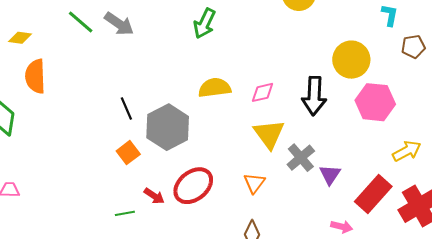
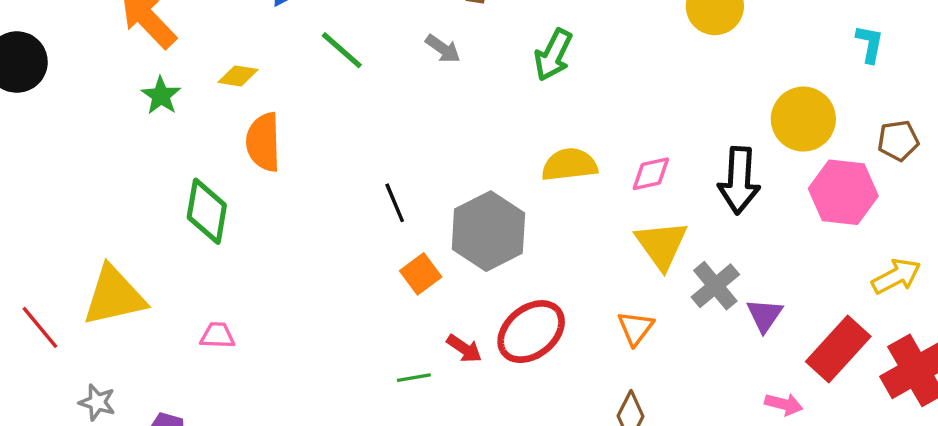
gray arrow: (119, 24) -> (443, 49), moved, size x0.7
brown pentagon: (413, 47) -> (898, 140), moved
black line: (126, 109) -> (395, 203), moved

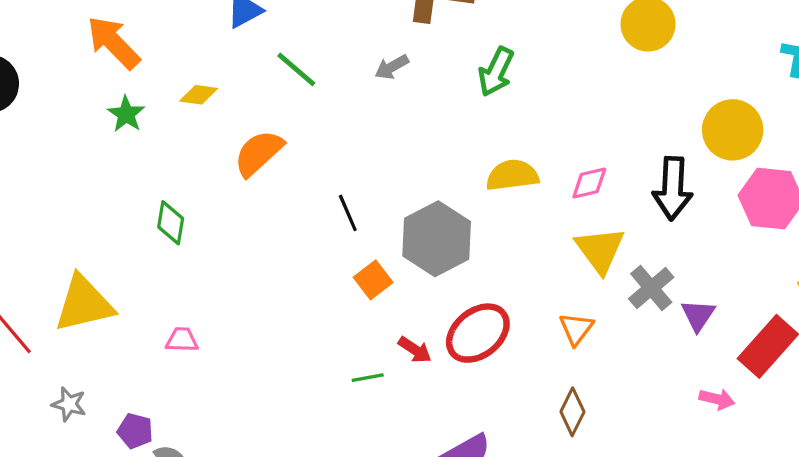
gray arrow: (443, 49) -> (392, 67), turned 116
orange semicircle: (263, 142) -> (259, 153), moved, turned 50
green diamond: (207, 211) -> (171, 223), size x0.7

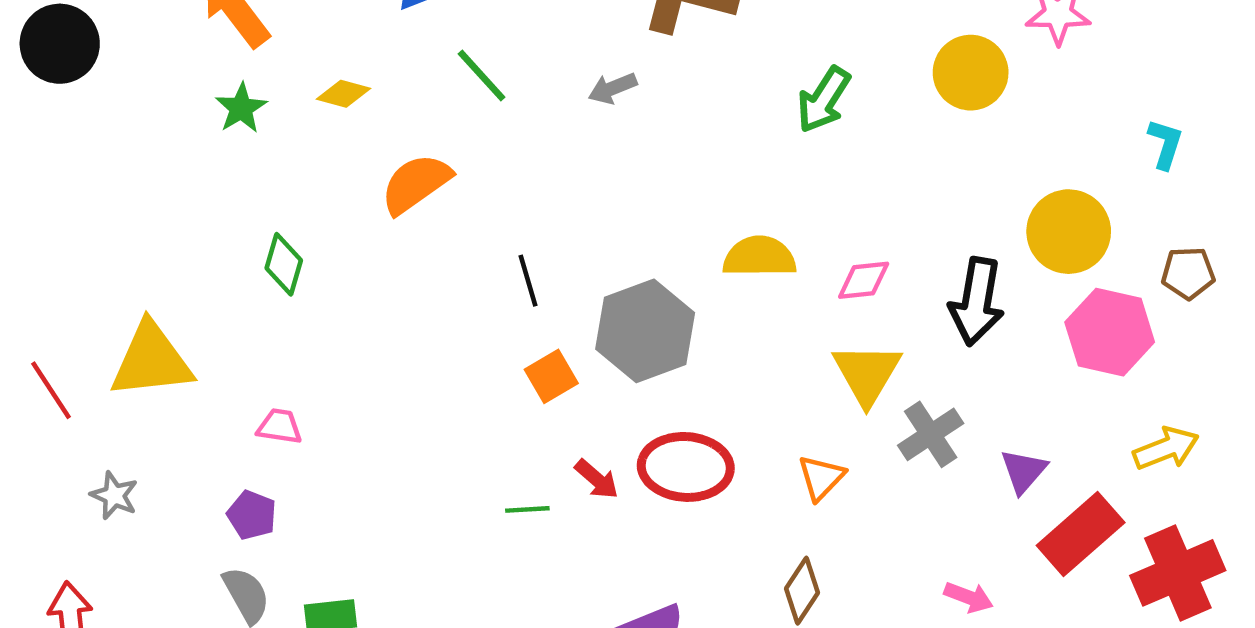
green arrow: (496, 72) -> (824, 100), moved
purple triangle: (698, 315) -> (1024, 471), moved
red ellipse: (478, 333) -> (686, 467), turned 36
pink arrow: (717, 399) -> (969, 597), moved
purple pentagon: (135, 431) -> (252, 515), moved

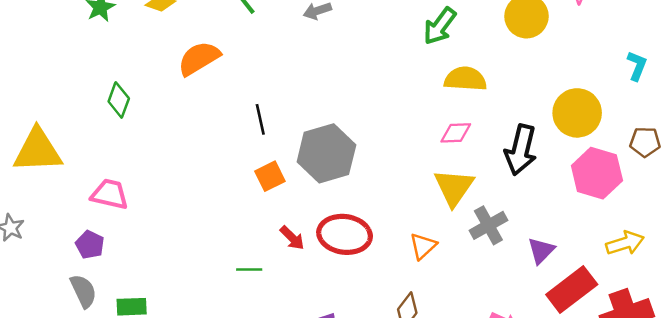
yellow semicircle: (759, 257) -> (465, 79), moved
pink trapezoid: (279, 426) -> (110, 194), size x1.4
green line: (527, 509) -> (249, 269), moved

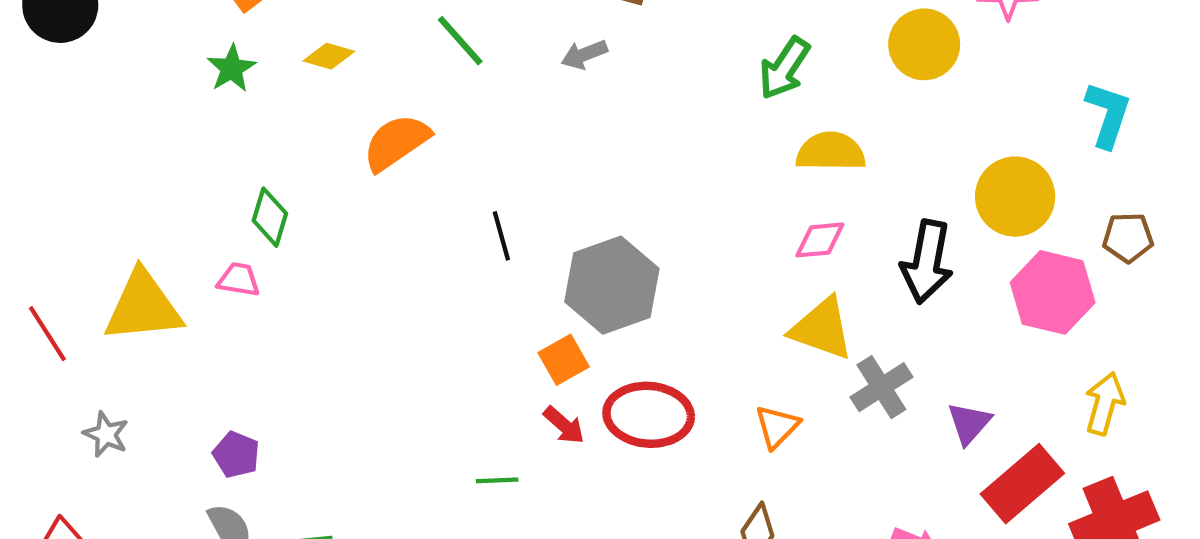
cyan L-shape: (637, 66) -> (1108, 115), size x1.4
orange square: (270, 176) -> (564, 360), moved
yellow triangle: (454, 187) -> (822, 329), turned -42
pink trapezoid: (110, 194) -> (239, 280), moved, size x0.7
yellow arrow: (625, 243) -> (1105, 404), turned -54

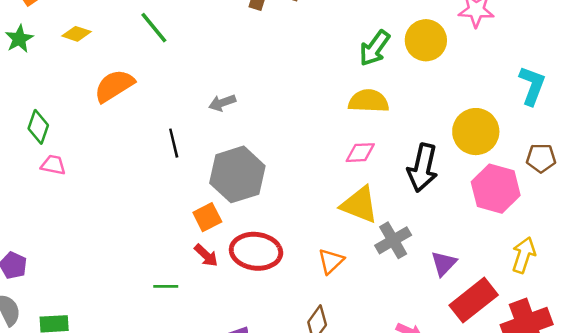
gray arrow: (584, 54) -> (222, 103), moved
green arrow: (784, 68) -> (375, 48), moved
pink trapezoid: (239, 280) -> (53, 165), moved

